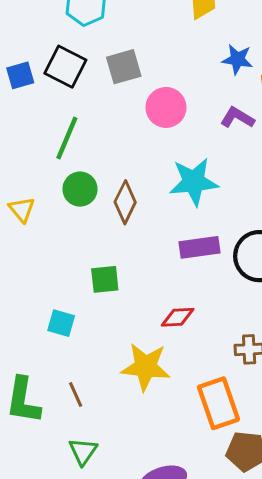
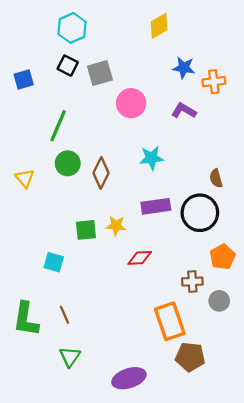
black square: (65, 67) -> (68, 66), moved, size x0.7
cyan star: (194, 182) -> (152, 158), size x0.7
yellow star: (146, 367) -> (116, 226), moved, size x0.6

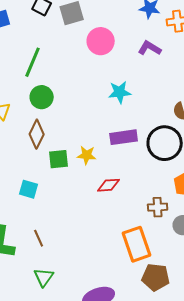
brown diamond: (101, 173) -> (37, 134), moved

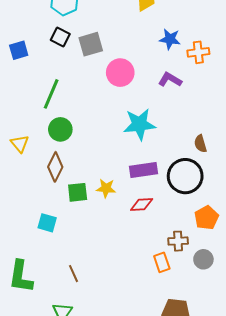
cyan star: (120, 92) -> (139, 124), size x1.4
red diamond: (109, 185) -> (142, 205), moved
brown line: (39, 238) -> (74, 274), moved
orange rectangle: (137, 244) -> (162, 262), moved, size x0.6

